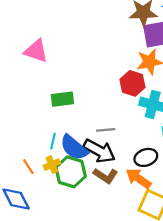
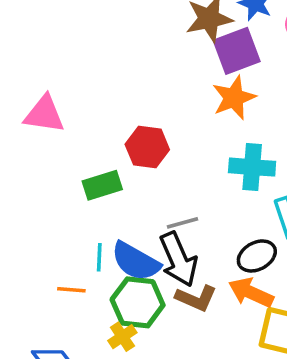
red hexagon: (132, 83) -> (147, 147), moved
black arrow: (99, 151) -> (178, 259), turned 48
yellow cross: (52, 165) -> (122, 337), moved
orange line: (28, 167) -> (71, 290), moved, turned -42

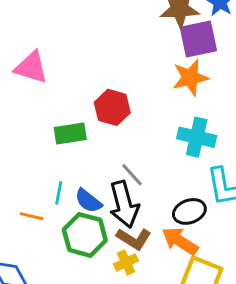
gray line: (183, 223) -> (132, 175), turned 55
blue semicircle: (136, 261) -> (88, 201), size x0.7
yellow cross: (122, 337) -> (126, 262), moved

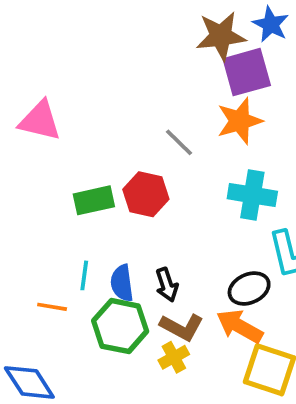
red hexagon: (112, 107) -> (146, 194), moved
gray line: (132, 175) -> (179, 142), moved
blue semicircle: (88, 201) -> (122, 283), turned 48
black arrow: (124, 204) -> (167, 285), size x0.6

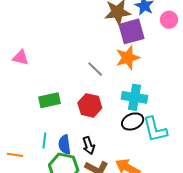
pink triangle: (40, 121) -> (21, 57), size x0.7
red hexagon: (146, 194) -> (90, 105), moved
black ellipse: (249, 289) -> (133, 121), moved
orange line: (52, 307) -> (15, 155), moved

